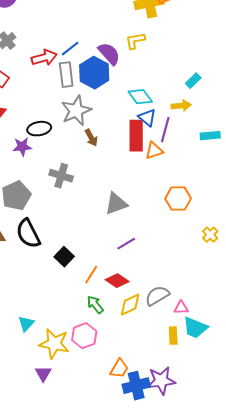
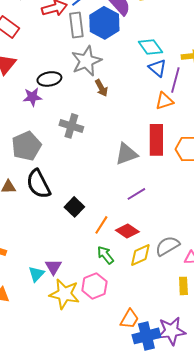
red rectangle: (136, 136) -> (156, 140), moved
purple triangle: (43, 374) -> (53, 267), moved

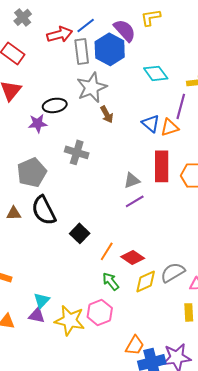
blue triangle: (157, 68) -> (151, 123), moved
gray triangle: (126, 154) -> (132, 180), size x0.7
purple line: (136, 194) -> (135, 201), moved
purple triangle: (53, 267) -> (37, 315), moved, turned -48

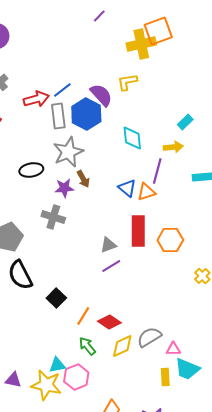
cyan diamond: (156, 73) -> (132, 138), turned 30
purple star: (38, 123) -> (64, 188), moved
cyan triangle: (42, 300) -> (57, 365), moved, turned 36

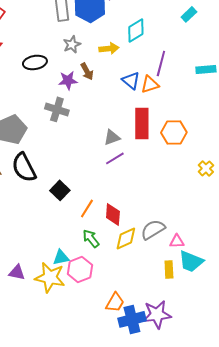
cyan diamond: (132, 138) -> (136, 30), turned 65
yellow arrow: (173, 147) -> (109, 48), moved
gray star: (68, 152) -> (72, 44), size x0.6
red diamond: (109, 322) -> (113, 214), turned 60

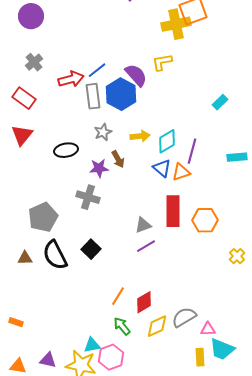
cyan diamond: (136, 30) -> (167, 141), moved
black square: (60, 190) -> (91, 249), moved
red diamond: (113, 214) -> (144, 302), turned 55

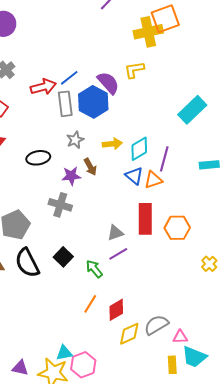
cyan rectangle: (220, 102) -> (192, 110), size x1.8
green arrow: (122, 326) -> (94, 269), moved

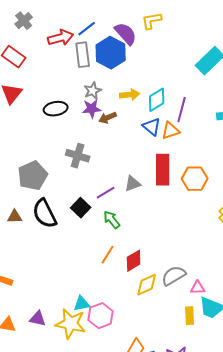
brown arrow: (90, 167) -> (108, 118), turned 96
purple star: (71, 176) -> (92, 109), moved
purple line: (118, 254) -> (106, 193), moved

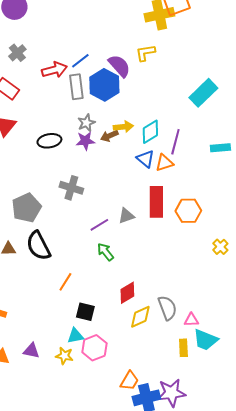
brown arrow: (108, 118) -> (109, 136), moved
black square: (81, 208) -> (85, 312), moved, turned -30
orange line: (108, 255) -> (65, 282), moved
gray semicircle: (174, 276) -> (167, 308), turned 100
yellow star: (71, 324) -> (64, 356), size x0.6

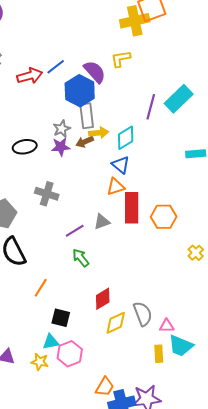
gray rectangle: (76, 87) -> (87, 116), moved
purple line: (175, 142) -> (151, 107), moved
orange triangle: (164, 163) -> (116, 187), moved

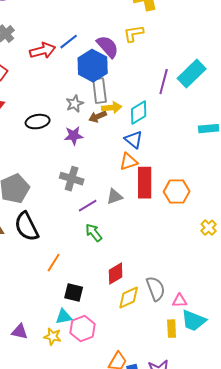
purple star: (61, 147) -> (74, 136), moved
gray cross: (47, 194) -> (72, 179), moved

